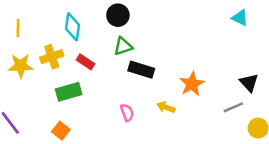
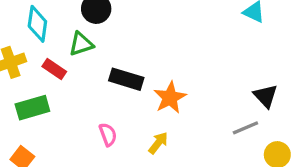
green triangle: (123, 46) -> (81, 44), moved
orange star: (192, 84) -> (170, 98), moved
yellow arrow: (166, 107) -> (158, 143), moved, turned 108

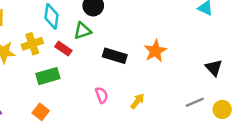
orange star: (170, 98) -> (155, 51), moved
gray line: (245, 128) -> (195, 102), moved

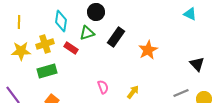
black rectangle: (115, 56) -> (116, 37), moved, turned -72
green rectangle: (48, 76) -> (47, 71), moved

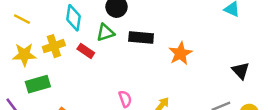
yellow line: (19, 22) -> (22, 19), turned -64
black rectangle: (116, 37) -> (141, 37), turned 60
green rectangle: (47, 71) -> (38, 84), moved

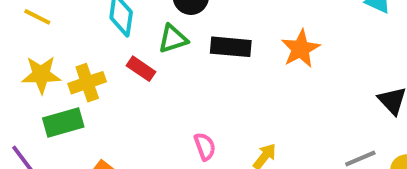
yellow cross: (54, 46) -> (87, 83), moved
orange star: (180, 53) -> (301, 49), moved

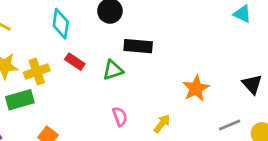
green triangle: (173, 39) -> (113, 70), moved
orange star: (301, 49) -> (196, 88), moved

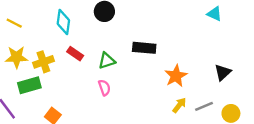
black rectangle: (138, 46) -> (144, 48), moved
black triangle: (252, 84) -> (223, 72), turned 30
pink semicircle: (120, 117) -> (104, 88), moved
yellow arrow: (162, 124) -> (179, 105), moved

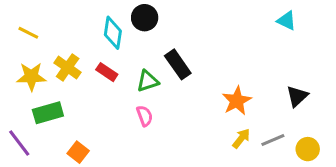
cyan diamond: (63, 22) -> (113, 33), moved
black rectangle: (144, 48) -> (178, 64), moved, turned 50
yellow cross: (43, 62) -> (68, 68), moved, turned -36

